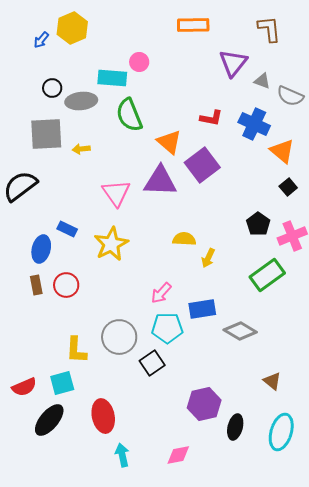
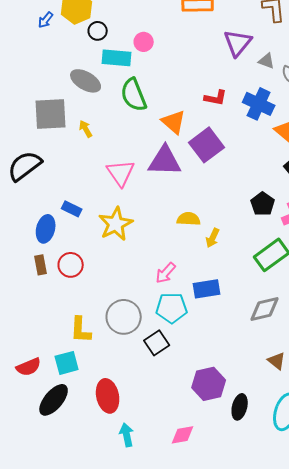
black circle: (52, 88) -> (98, 31), moved
gray ellipse: (81, 101) -> (86, 81), turned 36
yellow arrow: (81, 149) -> (86, 129), turned 66
gray diamond: (240, 331) -> (265, 309), moved, turned -44

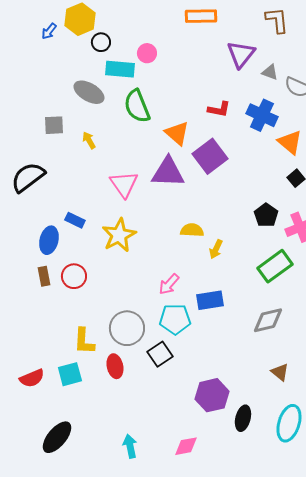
gray square: (51, 114) -> (54, 125), size x0.6
red ellipse: (108, 396) -> (115, 366), moved, size x0.7
black ellipse: (54, 400) -> (57, 437), moved

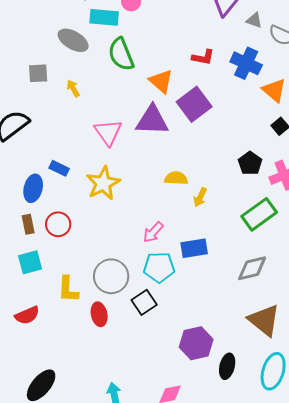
brown triangle: (280, 372) -> (264, 320), size x1.8
cyan square: (70, 374) -> (30, 262), moved
red semicircle: (32, 378) -> (27, 315), moved

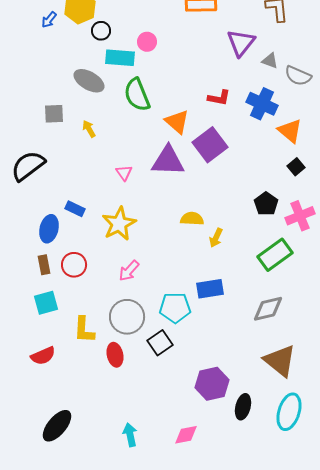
pink triangle: (108, 132) -> (124, 173), size x0.6
pink arrow: (153, 232) -> (129, 271), moved

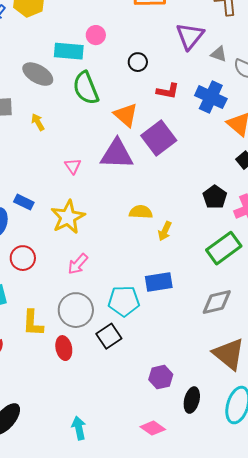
black circle: (101, 31) -> (138, 62), moved
purple hexagon: (212, 384) -> (161, 377), size x0.7
pink diamond: (186, 435) -> (153, 428), moved, turned 45

